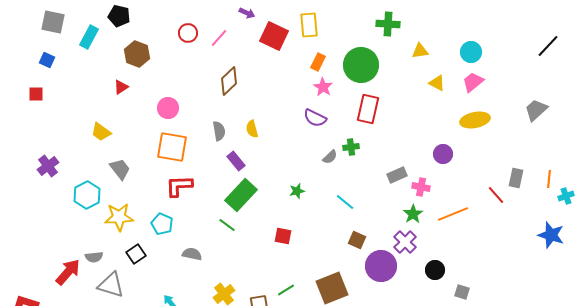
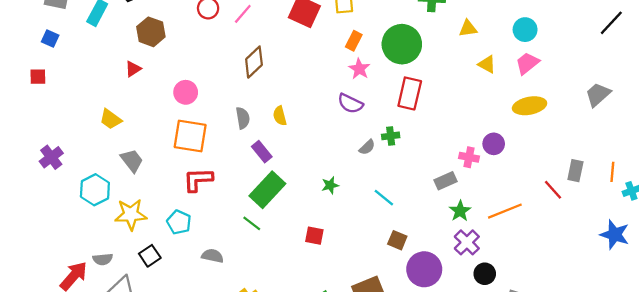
gray rectangle: (397, 175) -> (446, 181), moved
pink cross: (421, 187) -> (469, 157), moved
purple cross: (405, 242) -> (467, 242), moved

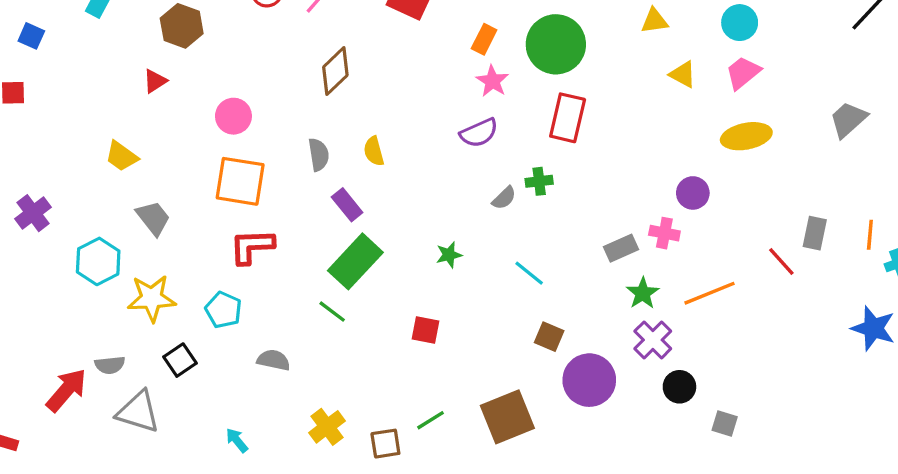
purple semicircle: (350, 104) -> (479, 133), turned -50
pink cross: (469, 157) -> (664, 233), moved

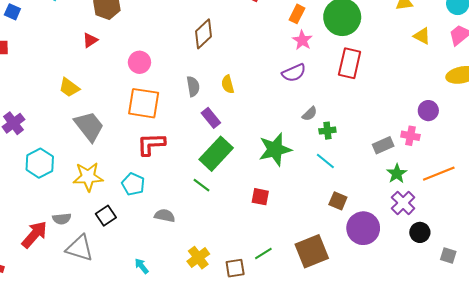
green cross: (539, 181) -> (327, 131), moved
gray trapezoid: (153, 218) -> (89, 126), size x1.4
green star: (449, 255) -> (275, 149), size x2.0
cyan hexagon: (98, 261) -> (40, 163), moved

